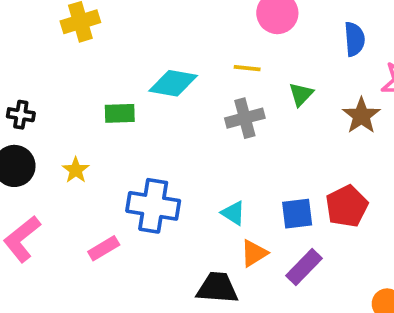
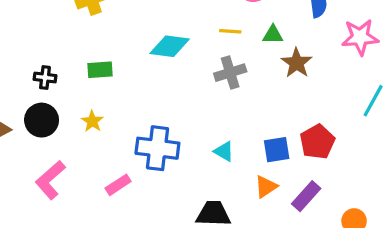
green triangle: (301, 94) -> (273, 35), moved, turned 50
green rectangle: (120, 113) -> (100, 70), moved
brown star: (361, 116) -> (297, 63), moved
orange triangle: (254, 253) -> (266, 187), moved
purple rectangle: (304, 267) -> (306, 196), moved

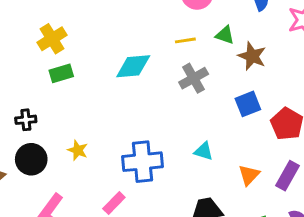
green triangle: (273, 35) -> (225, 35), turned 30
green rectangle: (100, 70) -> (61, 73), moved
blue square: (277, 150) -> (248, 104), moved

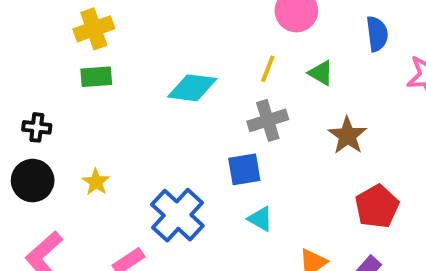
yellow line: (185, 40) -> (268, 69), turned -72
brown star: (252, 56) -> (347, 136), moved
blue square: (248, 104) -> (244, 169), moved
blue cross: (142, 162) -> (177, 215), turned 36

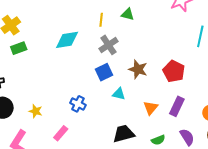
brown star: (347, 136) -> (138, 69), moved
yellow star: (96, 182) -> (36, 111), moved
blue cross: (177, 215) -> (78, 104), size x0.6

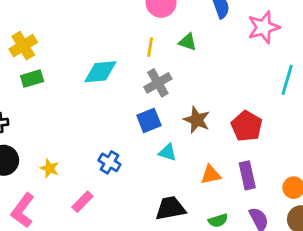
purple rectangle: (177, 106) -> (247, 175), turned -42
orange triangle: (151, 108) -> (211, 175), turned 35

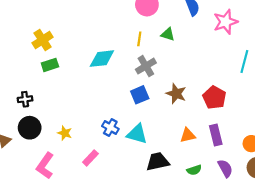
cyan triangle: (168, 152) -> (137, 134), moved, size x1.5

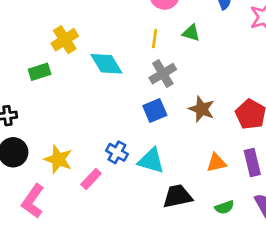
yellow cross: (43, 40) -> (65, 40), moved
cyan diamond: (102, 59) -> (106, 64), turned 65
yellow star: (65, 133) -> (58, 159), size x1.5
pink rectangle: (90, 158) -> (91, 179), moved

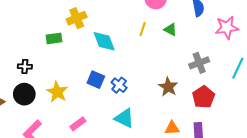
gray cross: (163, 74) -> (199, 63), moved
blue square: (155, 111) -> (96, 80), moved, turned 36
blue cross: (117, 152) -> (119, 85), moved
yellow star: (58, 159) -> (57, 92), moved

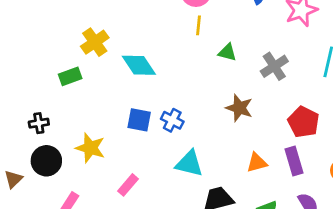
yellow line: (143, 29) -> (199, 25), moved
green triangle: (170, 30) -> (227, 52), moved
red pentagon: (203, 97) -> (303, 122), moved

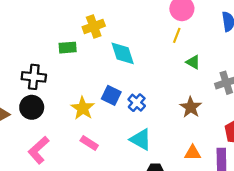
black cross: (39, 123) -> (34, 77), size x1.5
yellow star: (90, 148) -> (83, 108), moved
pink rectangle: (128, 185) -> (89, 143), turned 66

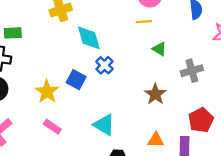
yellow line: (177, 35) -> (144, 22), turned 63
green rectangle: (68, 48) -> (13, 33), moved
blue cross: (137, 103) -> (104, 65), moved

